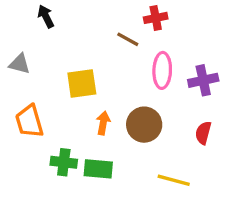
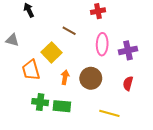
brown line: (128, 39) -> (69, 31), moved
yellow square: (82, 84) -> (52, 52), turned -36
orange trapezoid: (29, 121) -> (31, 70), moved

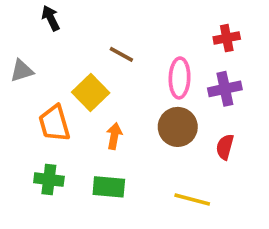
red cross: (98, 11) -> (227, 38), moved
gray triangle: (12, 40) -> (22, 71), turned -32
brown circle: (91, 78) -> (178, 127), moved
green cross: (40, 102) -> (49, 180), moved

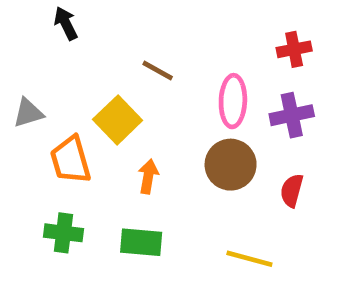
gray triangle: (22, 71) -> (28, 113), moved

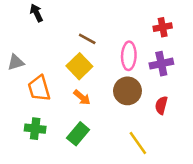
yellow square: (118, 120) -> (79, 66), moved
orange arrow: (148, 176) -> (82, 97), turned 120
green rectangle: (141, 242) -> (78, 134), turned -55
yellow line: (249, 259) -> (138, 143), turned 40

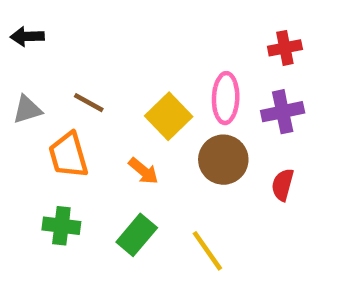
black arrow: (36, 13) -> (27, 36), moved, turned -66
brown line: (87, 39) -> (89, 103), moved
yellow square: (79, 66) -> (169, 116), moved
yellow line: (138, 143) -> (207, 251), moved

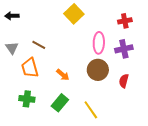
gray triangle: (27, 109) -> (12, 48), turned -48
yellow square: (169, 116) -> (74, 14), moved

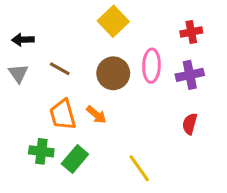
black arrow: (12, 16) -> (23, 40), moved
orange trapezoid: (30, 68) -> (63, 115), moved
brown circle: (98, 70) -> (113, 73), moved
green rectangle: (60, 103) -> (75, 159), moved

